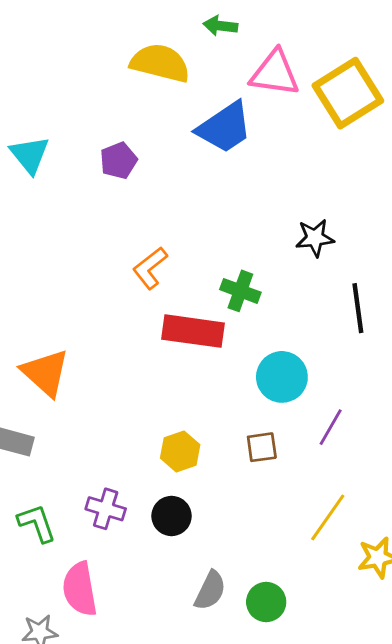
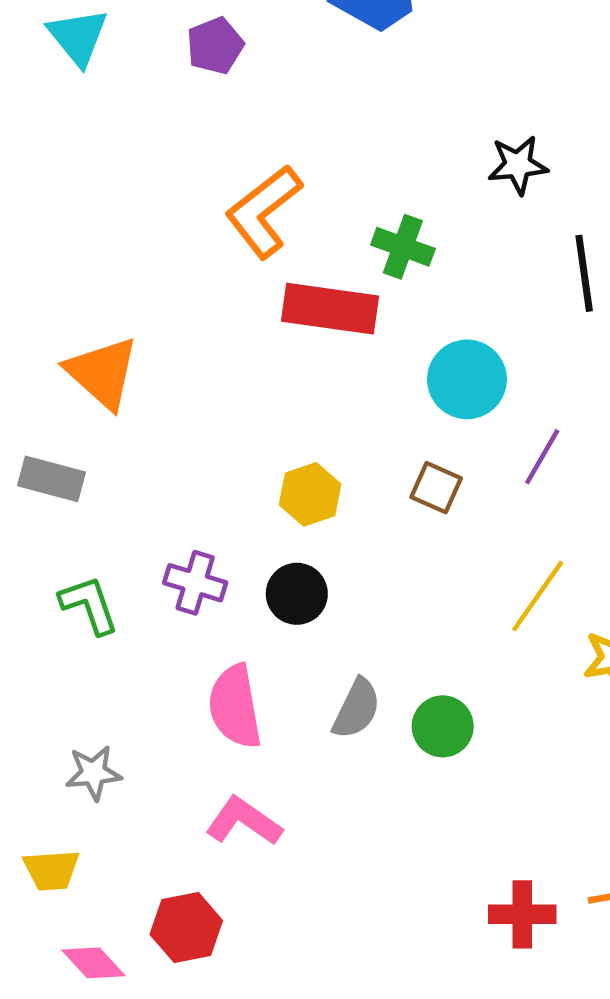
orange L-shape: (150, 268) -> (264, 211), size x1.4
brown square: (262, 447) -> (436, 488), turned 32
pink semicircle: (80, 589) -> (235, 706), moved

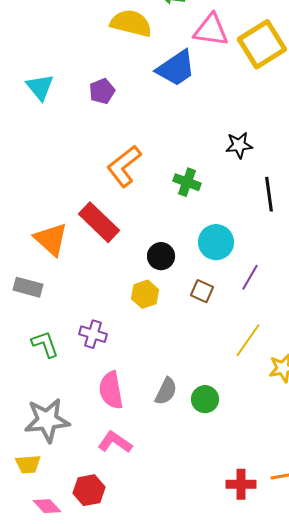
red rectangle: (330, 309) -> (99, 222), moved, turned 36
black circle: (297, 594) -> (161, 256), moved
gray star: (93, 773) -> (47, 420), size x1.8

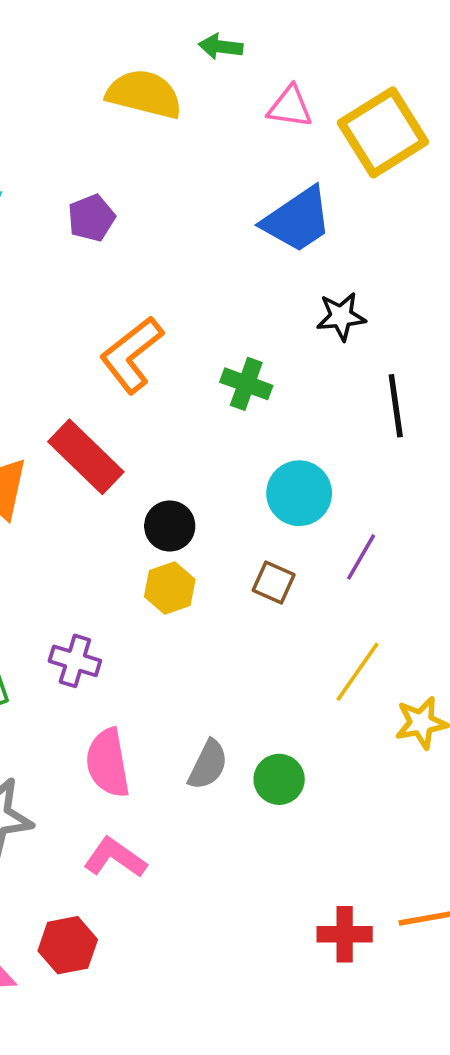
pink triangle: (211, 30) -> (290, 107), size x0.7
blue trapezoid: (176, 68) -> (297, 220), moved
black circle: (161, 256) -> (170, 526), moved

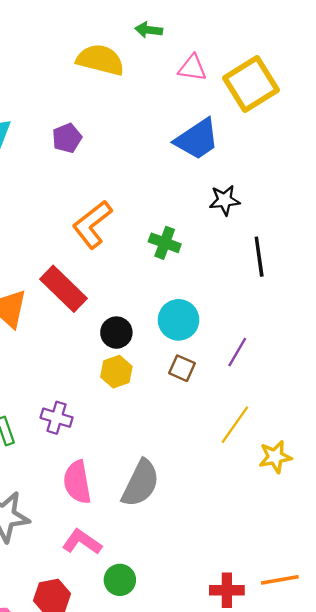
cyan circle: (299, 493) -> (179, 320), moved
gray semicircle: (208, 765) -> (141, 483), size x1.5
green circle: (279, 779) -> (120, 580), moved

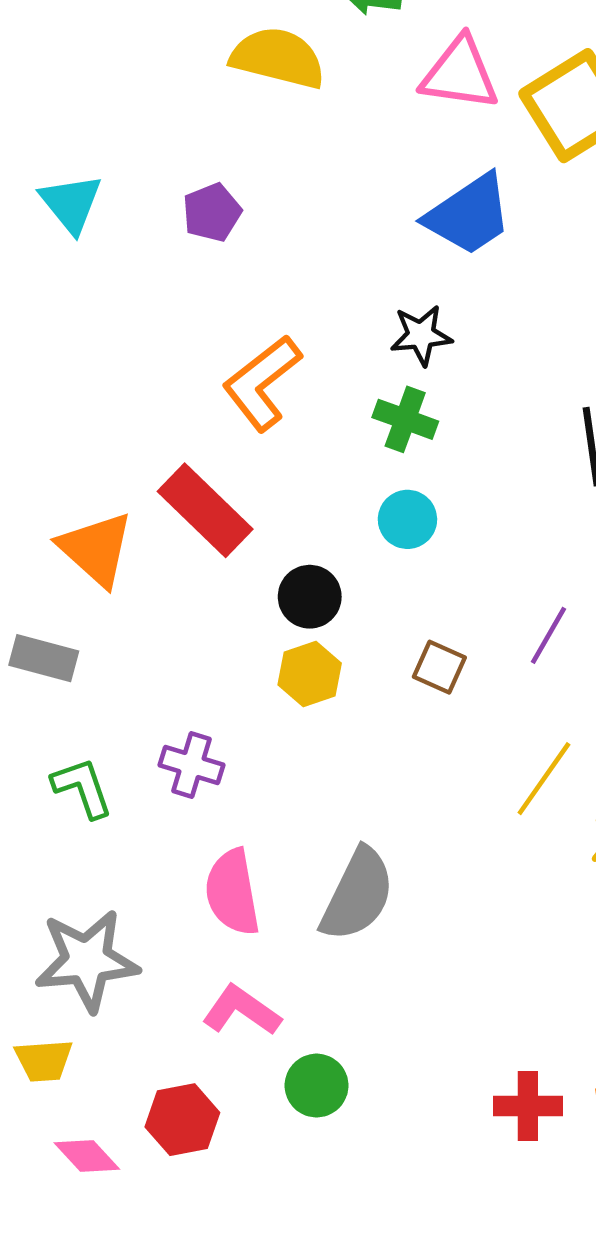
pink triangle: (192, 68) -> (460, 74), size x1.4
black star: (225, 200) -> (421, 335), moved
cyan circle: (179, 320) -> (407, 519), moved, size x0.7

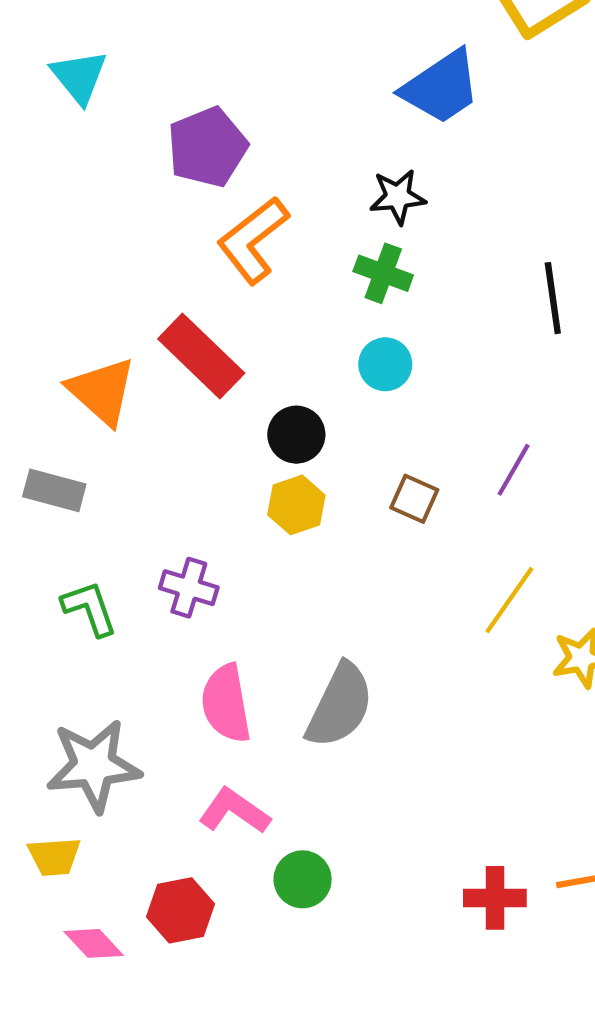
purple pentagon: (212, 212) -> (207, 147), moved, size x1.5

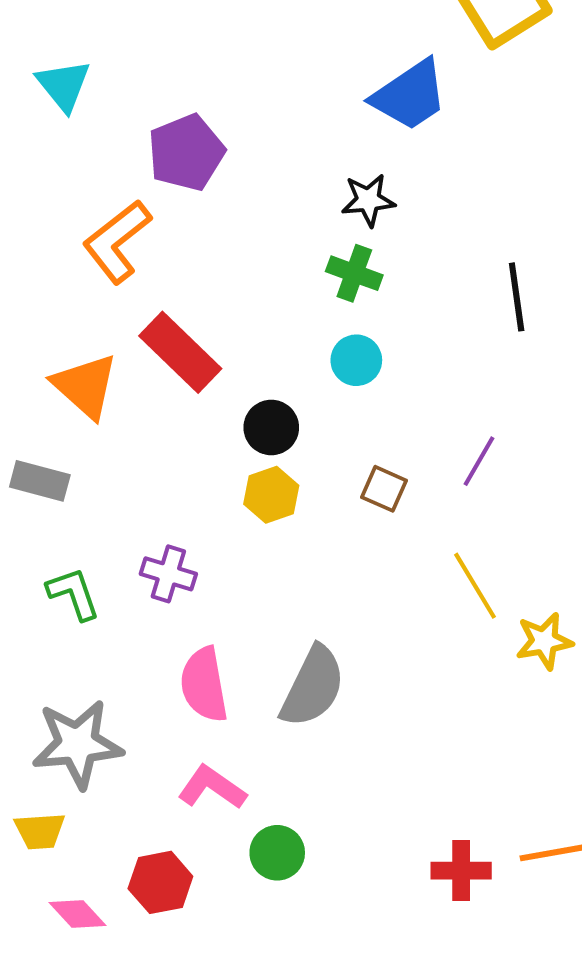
orange L-shape: (253, 240) -> (117, 242), moved
yellow line: (509, 600) -> (475, 586), turned -66

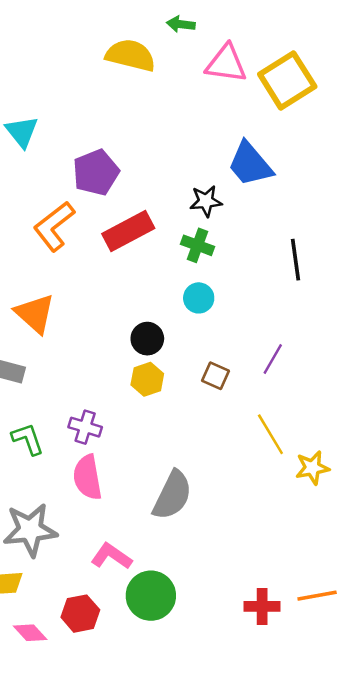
blue trapezoid: (410, 95) -> (250, 164), moved, turned 84
red rectangle: (180, 352) -> (128, 231), moved, turned -72
pink semicircle: (204, 685) -> (88, 477), moved
green circle: (277, 853) -> (151, 596), size x1.5

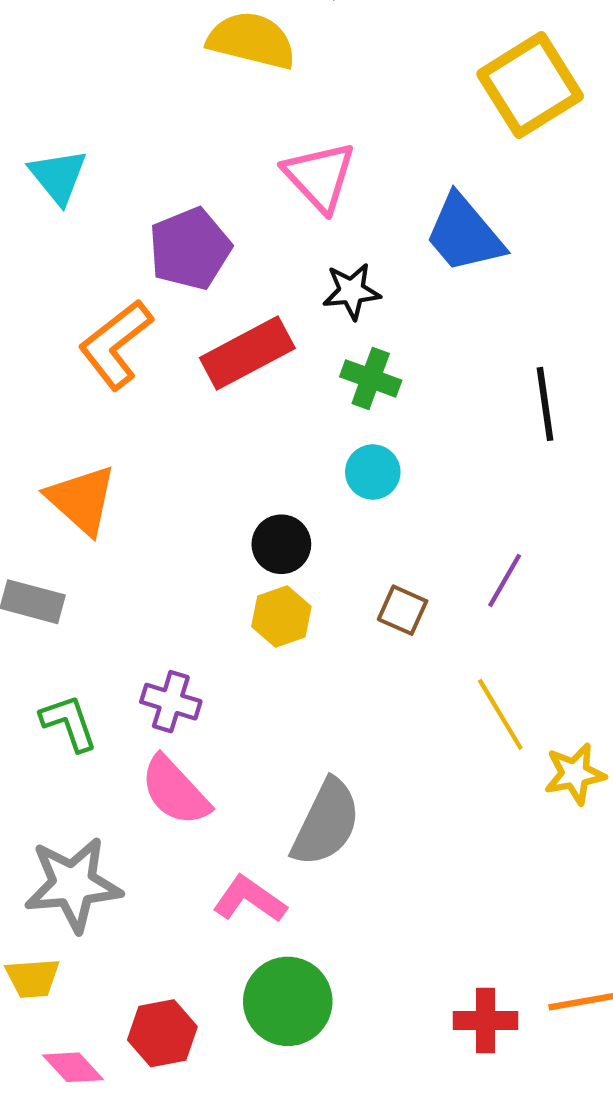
pink triangle: (226, 64) -> (320, 176), moved, turned 39
black star: (206, 201) -> (352, 291), moved
pink semicircle: (88, 477) -> (175, 791), turned -33
pink L-shape: (111, 556) -> (249, 899), moved

